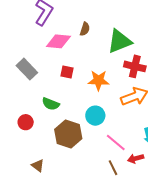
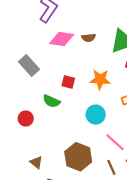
brown semicircle: (85, 29) -> (89, 38), moved, turned 64
red square: (67, 72) -> (68, 82), moved
brown hexagon: (68, 134) -> (78, 157), moved

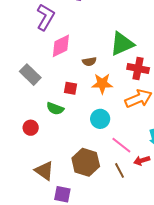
brown semicircle: (89, 38) -> (89, 62), moved
pink diamond: (62, 39) -> (61, 46), turned -30
brown triangle: (36, 162) -> (44, 171), size x1.5

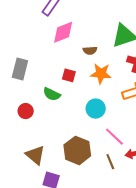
gray rectangle: (30, 75) -> (20, 69), moved, turned 55

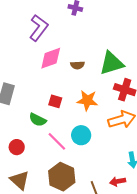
brown semicircle: (90, 50) -> (77, 65), moved
red circle: (26, 111) -> (17, 147), moved
pink line: (114, 137) -> (57, 141), moved

